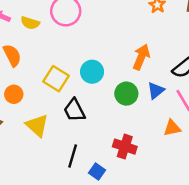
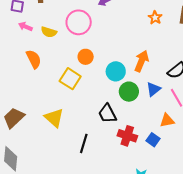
cyan circle: (92, 72) -> (116, 71), moved
orange circle: (14, 94) -> (86, 57), moved
black trapezoid: (74, 110) -> (107, 114), moved
blue square: (97, 172) -> (153, 140), moved

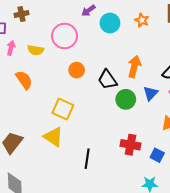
pink arrow: (25, 27) -> (11, 48), turned 88
cyan circle: (116, 71) -> (110, 23), moved
yellow square: (70, 79) -> (63, 109), moved
black trapezoid: (107, 114) -> (107, 80), moved
blue square: (153, 140) -> (157, 155), moved

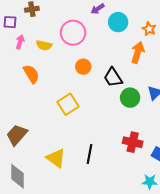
orange star: (142, 20) -> (149, 29), moved
orange arrow: (134, 66) -> (138, 53), moved
yellow square: (63, 109) -> (68, 104), turned 30
yellow triangle: (53, 137) -> (56, 158), moved

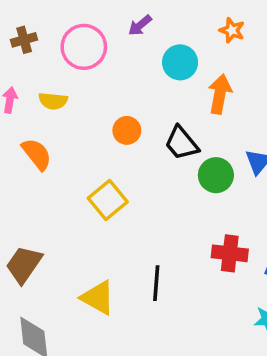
cyan circle: (118, 22) -> (180, 62), moved
orange star: (149, 29) -> (232, 30), moved
pink circle: (73, 33) -> (84, 47), moved

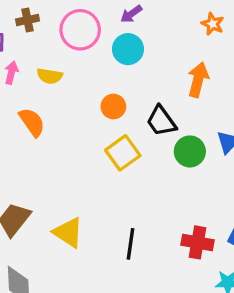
cyan circle: (180, 62) -> (128, 49), moved
yellow square: (108, 200) -> (123, 153), moved
red cross: (230, 253) -> (198, 242), moved
yellow triangle: (98, 298) -> (68, 232), moved

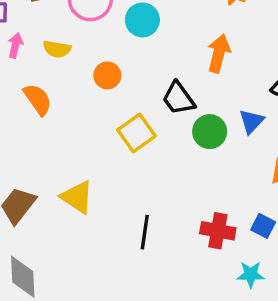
orange circle: (113, 107) -> (107, 75), moved
yellow triangle: (68, 232) -> (77, 197), moved

